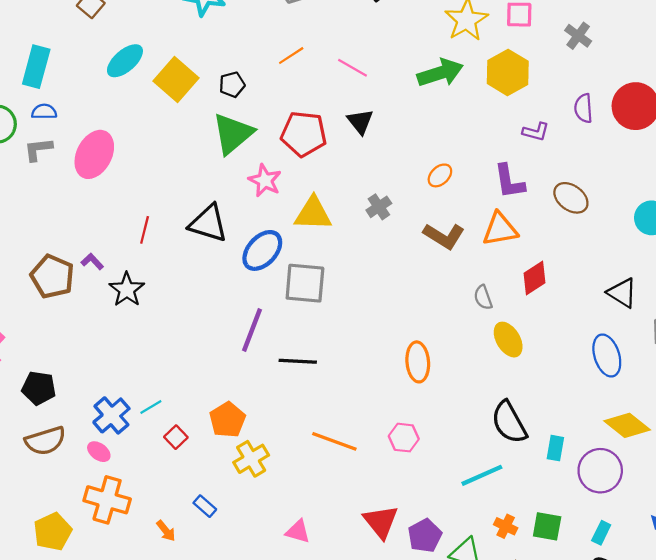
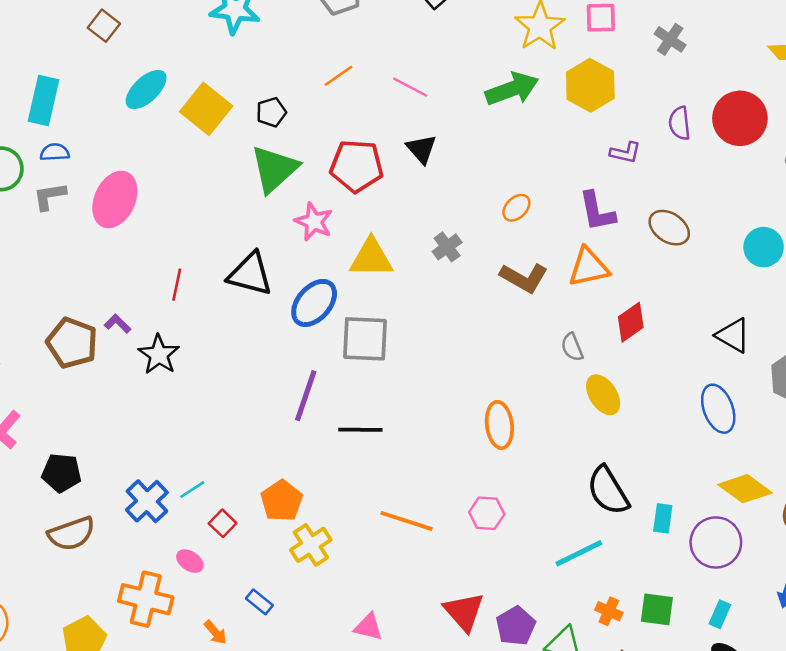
pink ellipse: (99, 452) -> (190, 561), moved

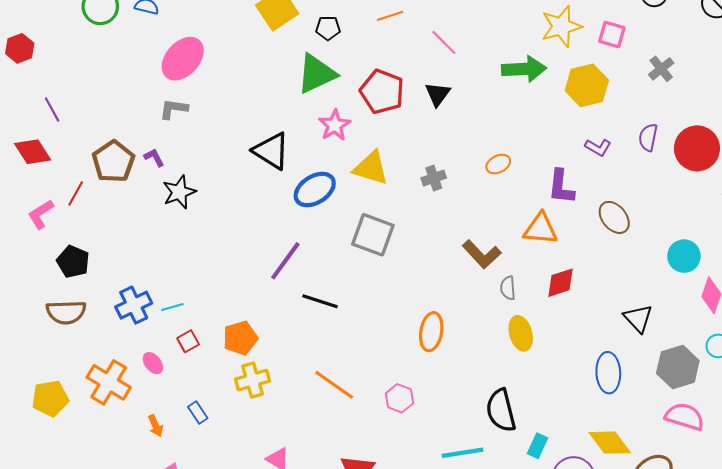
gray L-shape: (50, 196) -> (174, 109), moved
brown L-shape: (524, 278) -> (482, 254), moved
red line: (177, 285) -> (76, 193), moved
gray square: (365, 339) -> (373, 235), moved

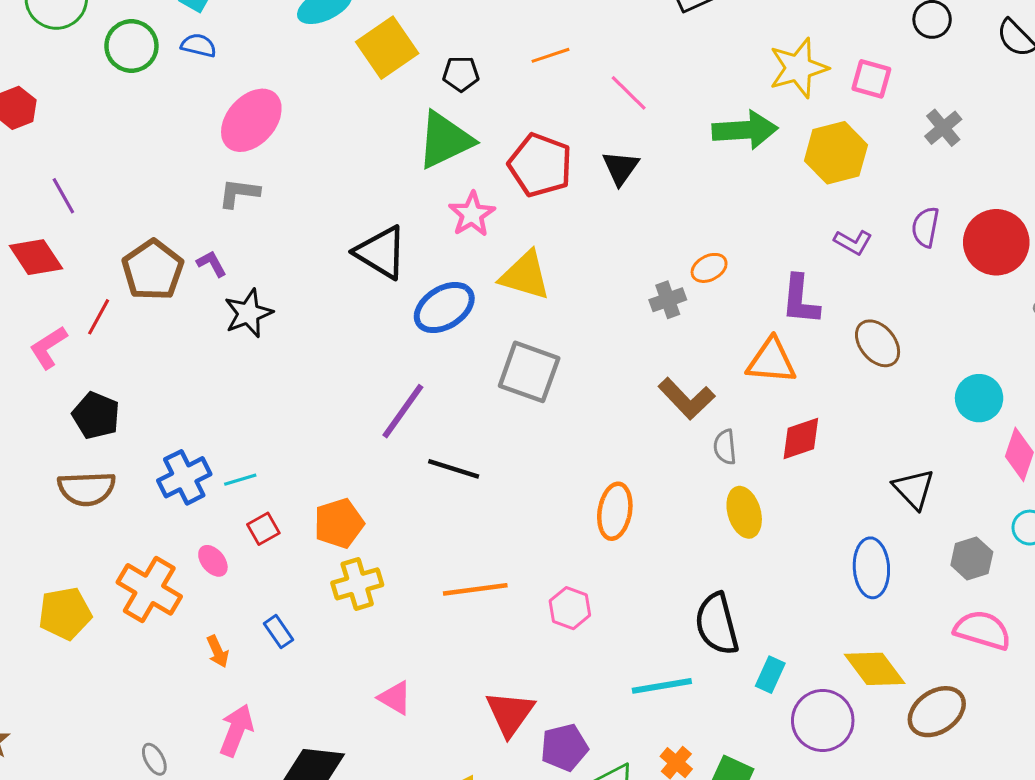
gray cross: (434, 178) -> (668, 300), moved
gray hexagon: (678, 367) -> (972, 558), size x0.7
orange line: (334, 385) -> (475, 589), turned -42

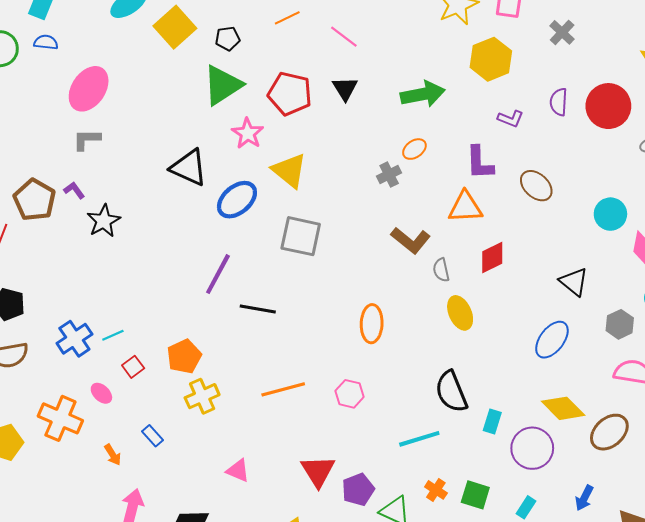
green arrow: (745, 130) -> (423, 94), moved
yellow triangle: (525, 275) -> (289, 171), turned 30
blue ellipse: (871, 568) -> (552, 340), turned 48

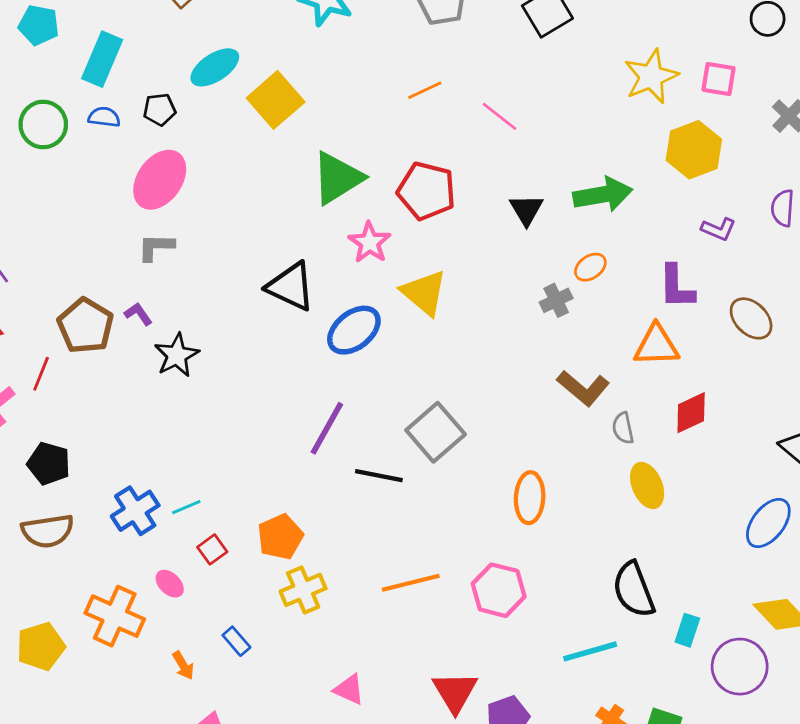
black pentagon: (228, 39) -> (160, 109), moved
black triangle: (345, 89) -> (526, 210), moved
gray square: (301, 236) -> (436, 432), moved, turned 36
pink hexagon: (350, 394) -> (499, 590), size x1.4

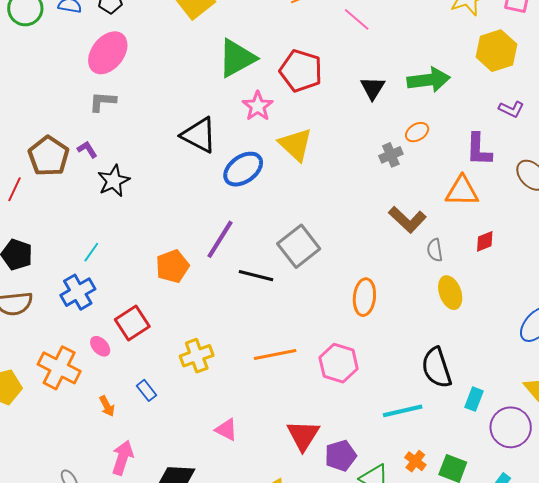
red diamond: (691, 413) -> (485, 241), size x0.7
cyan line: (186, 507) -> (91, 252), moved, turned -35
orange pentagon: (280, 537) -> (172, 266), moved
red square: (212, 549) -> (132, 323), size x1.6

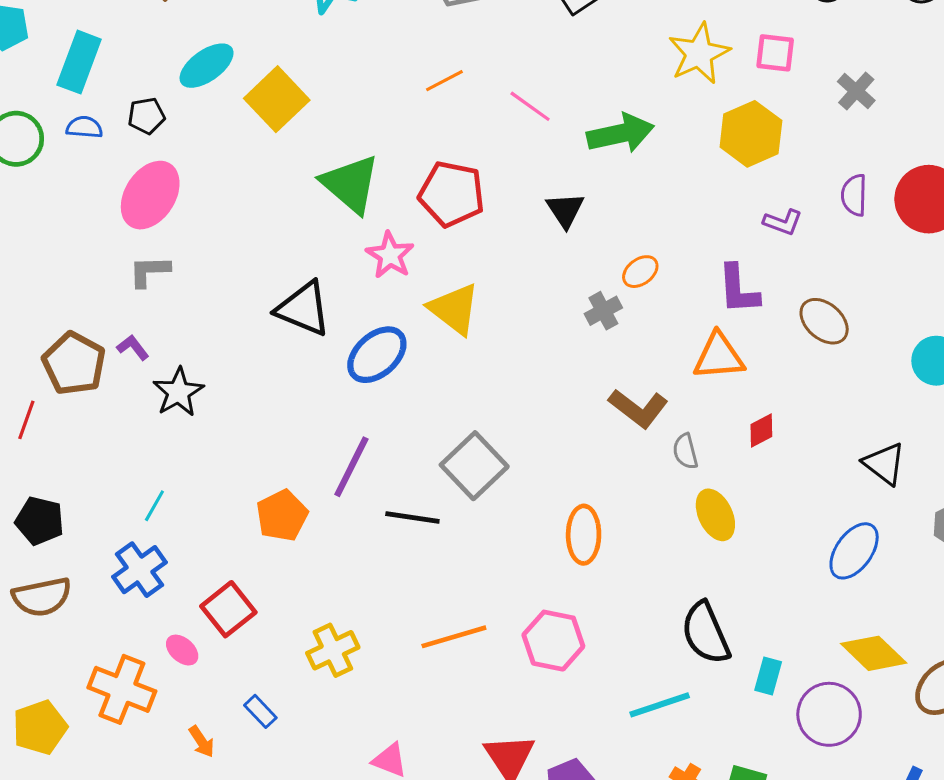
green triangle: (237, 58) -> (351, 184), turned -45
green arrow: (429, 80) -> (620, 133), moved

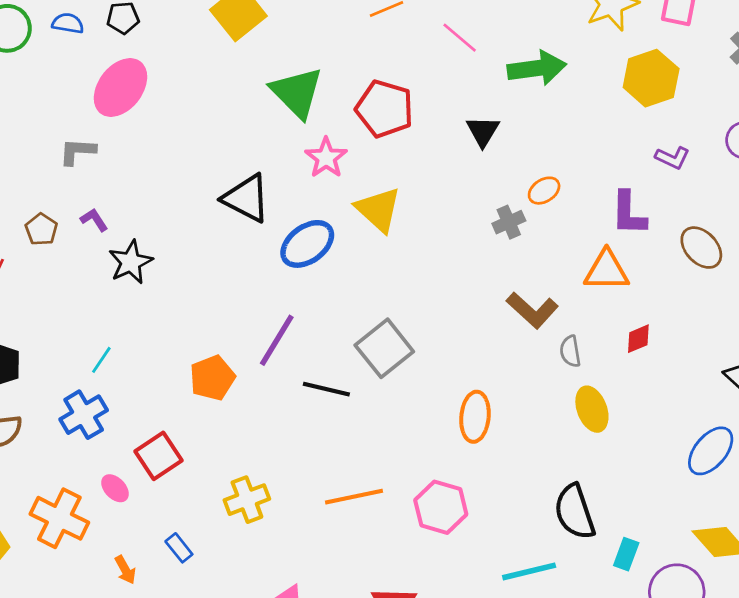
gray L-shape: (149, 271) -> (77, 151), moved
brown pentagon: (74, 364) -> (41, 229), size x0.6

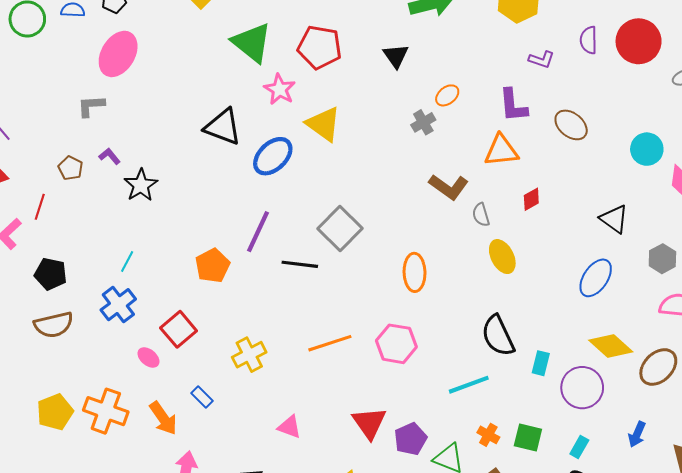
orange cross: (59, 518) -> (106, 411), moved
orange arrow: (125, 570) -> (163, 418), size x1.6

